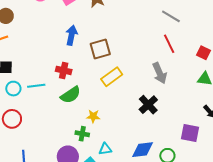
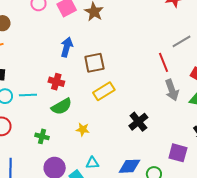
gray line: (171, 16) -> (182, 41), moved, turned -66
gray arrow: (160, 73) -> (172, 90), moved
green cross: (82, 134) -> (42, 136), moved

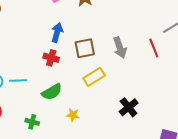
red cross: (56, 82) -> (51, 58), moved
gray arrow: (172, 90) -> (120, 48), moved

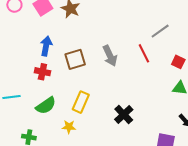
yellow rectangle: (94, 77) -> (81, 102), moved, turned -30

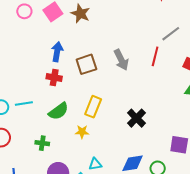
red line: (144, 53) -> (155, 56), turned 42

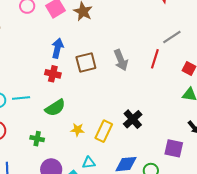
yellow rectangle: (93, 107) -> (104, 131), moved

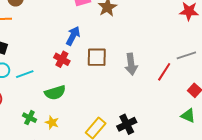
cyan line: (21, 98) -> (25, 74), turned -30
yellow star: (77, 130) -> (52, 122), moved

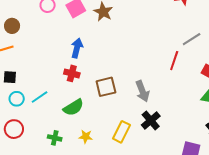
brown square: (97, 57) -> (106, 87), moved
gray arrow: (131, 64) -> (142, 91), moved
yellow star: (52, 122) -> (86, 137), moved

